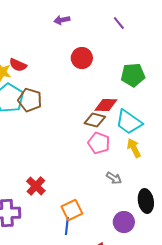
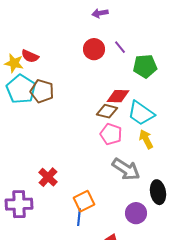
purple arrow: (62, 20) -> (100, 13), moved
purple line: (119, 23) -> (120, 47), moved
gray arrow: (114, 178) -> (126, 169), size x1.8

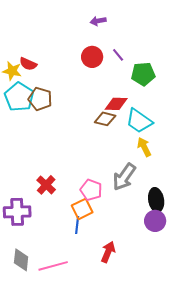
pink pentagon: (111, 134) -> (91, 190), moved
gray arrow: (126, 169) -> (124, 177), turned 92
purple circle: (136, 213) -> (155, 221), moved

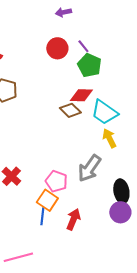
green pentagon: (143, 74) -> (89, 65), moved, turned 30
brown diamond: (105, 119) -> (70, 110), turned 30
orange square: (82, 209) -> (47, 200), turned -30
red arrow: (108, 252) -> (73, 219), moved

